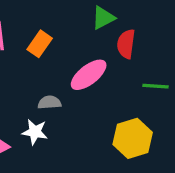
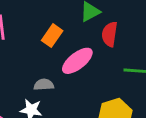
orange rectangle: (40, 44) -> (52, 36), moved

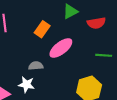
red semicircle: (110, 34) -> (96, 23), moved, turned -108

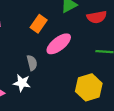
gray semicircle: (36, 66) -> (32, 63), turned 80

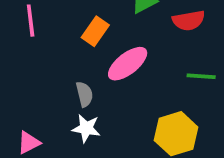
white star: (22, 83) -> (86, 128), moved

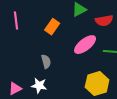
pink ellipse: (128, 64) -> (85, 45), moved
white star: (86, 128) -> (39, 86), moved

